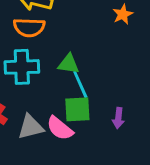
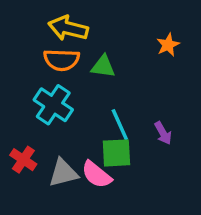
green triangle: (69, 64) -> (103, 66), moved
cyan cross: (22, 67) -> (53, 105), turned 36
purple arrow: (118, 118) -> (163, 133), moved, turned -36

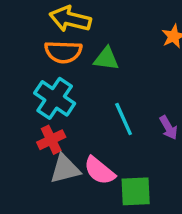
green square: (116, 153) -> (136, 191), moved
red cross: (23, 160) -> (51, 140), moved, turned 30

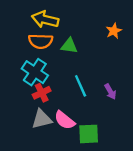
red cross: (51, 140) -> (42, 93), moved

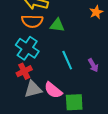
red cross: (42, 93) -> (24, 71), moved

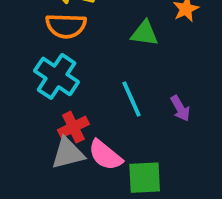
green triangle: (57, 25) -> (145, 33), moved
red cross: (24, 71) -> (73, 127), moved

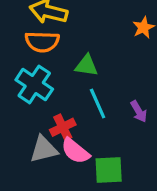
green triangle: (145, 33) -> (86, 65), moved
red cross: (73, 127) -> (63, 127), moved

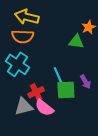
green triangle: (86, 65) -> (76, 42), moved
green square: (109, 170) -> (66, 90), moved

